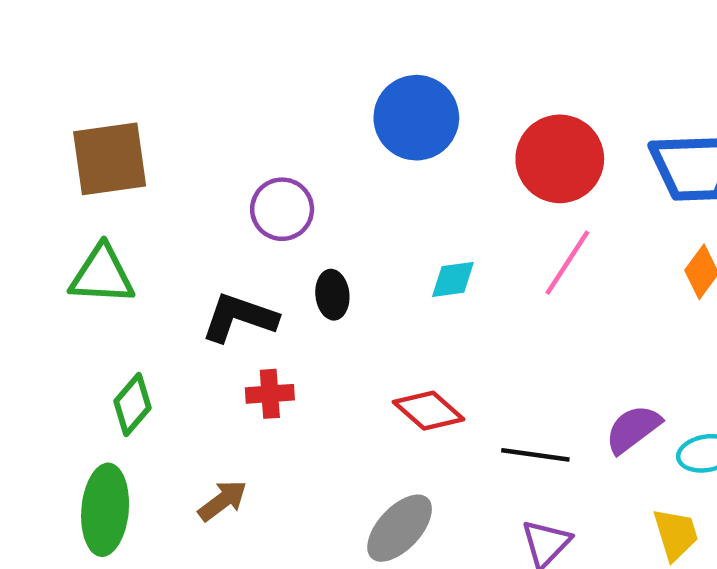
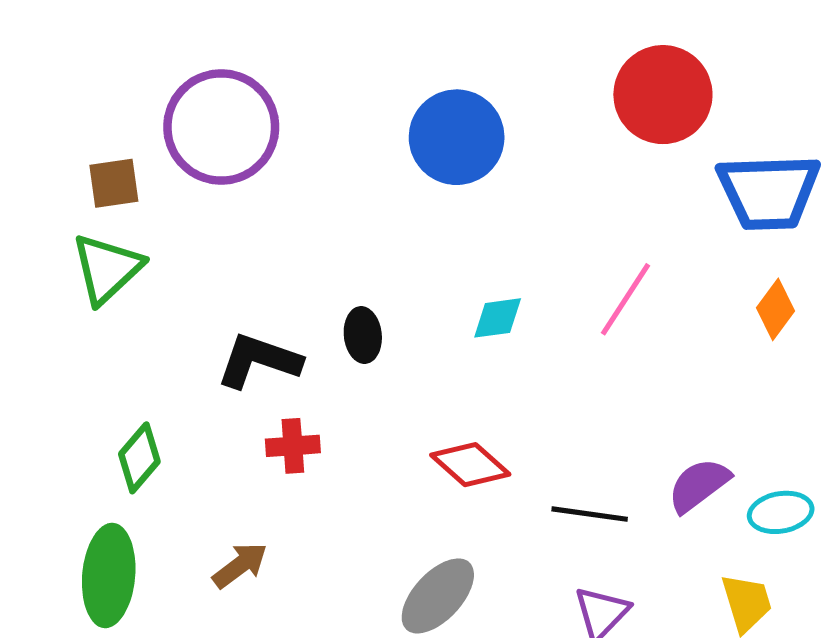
brown square: (110, 159) -> (114, 183), size x0.6
red circle: (560, 159) -> (663, 95), moved
purple circle: (282, 209) -> (221, 127), moved, size x1.6
green triangle: (102, 275) -> (107, 269), moved, turned -46

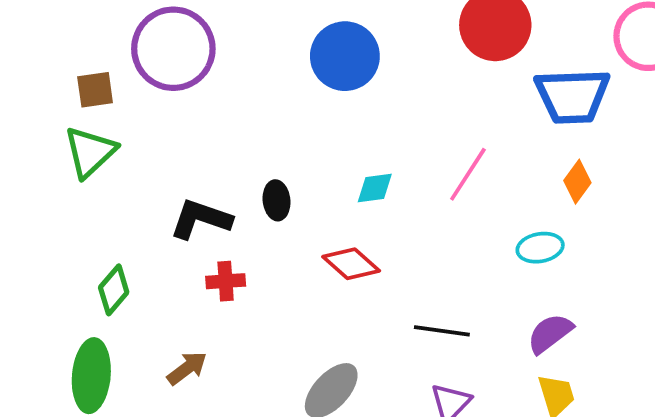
red diamond: (470, 465) -> (351, 264), moved
purple semicircle: (699, 485) -> (550, 333), moved
cyan ellipse: (781, 512) -> (540, 248), moved

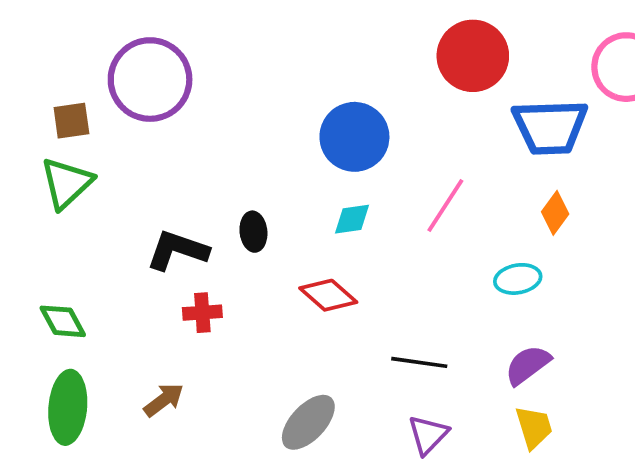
blue circle: (345, 56) -> (354, 137), moved
green diamond: (114, 290) -> (63, 321), moved, turned -69

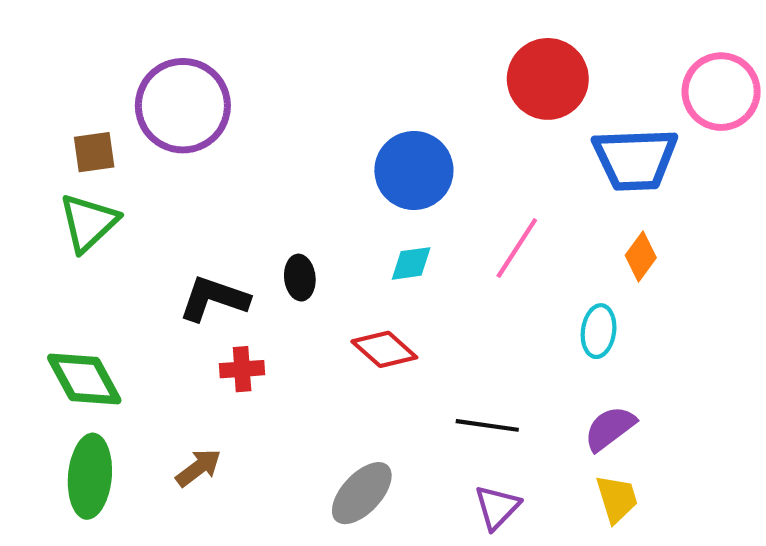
cyan ellipse: (518, 279) -> (599, 331), turned -72
green diamond: (63, 321) -> (84, 379), size x1.4

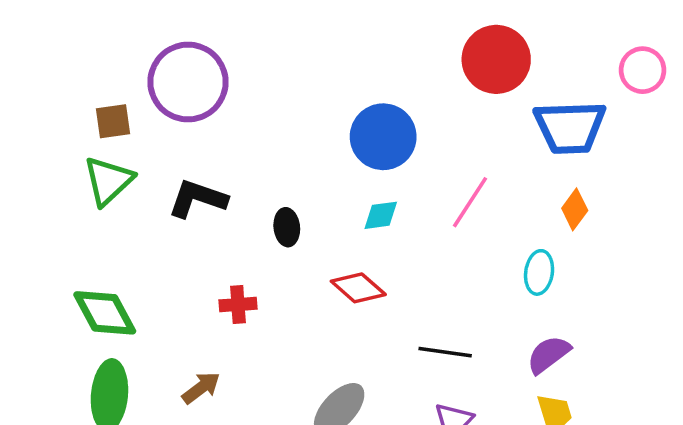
pink circle: (721, 92) -> (643, 70), size x0.7
black L-shape: (214, 299) -> (198, 199), moved

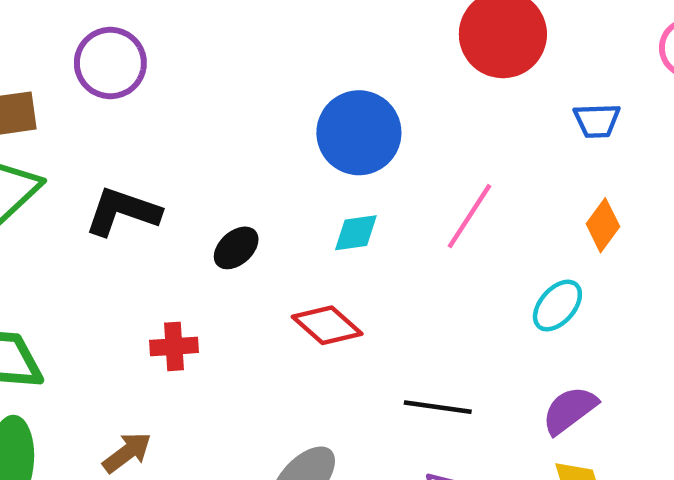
purple circle: (188, 82) -> (110, 63), size x0.7
blue trapezoid: (570, 127) -> (597, 121), size x0.5
black ellipse: (287, 227) -> (236, 248), turned 54
cyan ellipse: (539, 272) -> (557, 306), turned 33

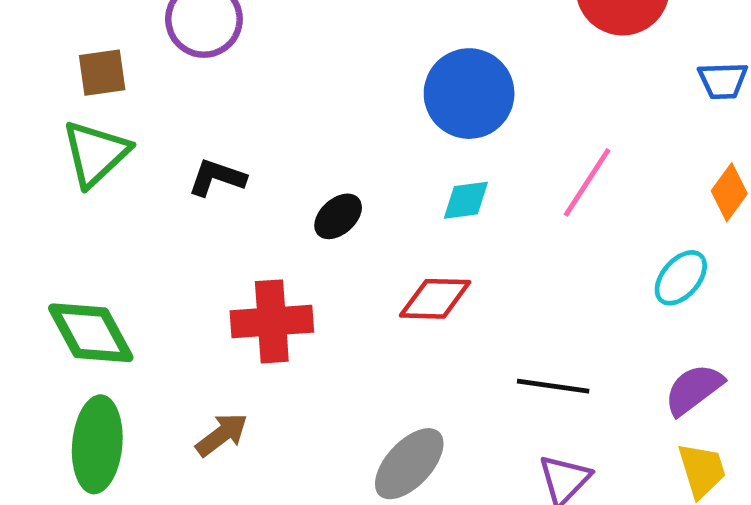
black L-shape: (122, 212) -> (217, 178), size x0.7
red diamond: (327, 325) -> (435, 299), turned -40
red cross: (174, 346) -> (272, 321), size x1.6

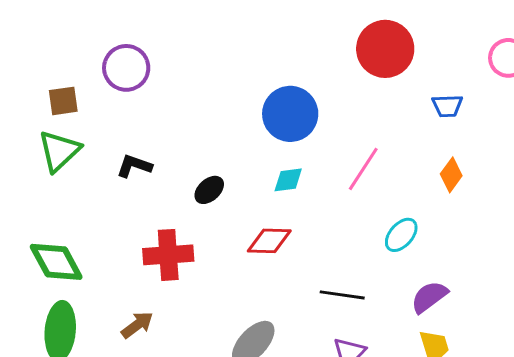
cyan ellipse: (681, 278) -> (401, 235), moved

